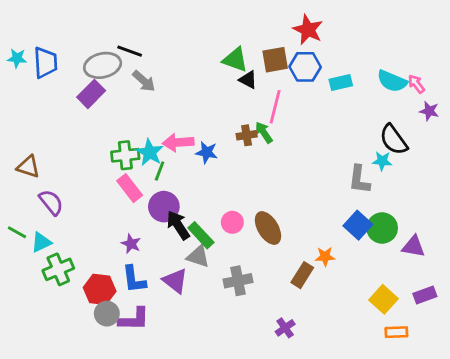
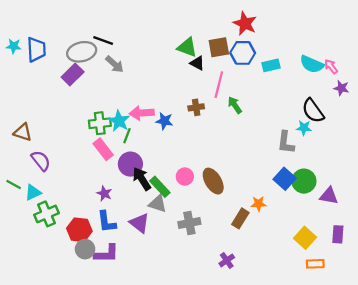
green arrow: (264, 132) -> (235, 105), moved
purple rectangle: (425, 295) -> (338, 234), turned -66

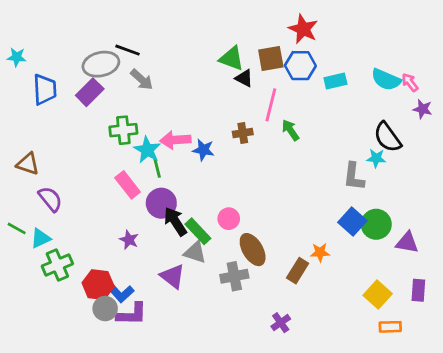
blue trapezoid: (36, 50) -> (45, 89), moved
green cross: (100, 123) -> (123, 130), moved
green line: (127, 136) -> (157, 168), turned -35
brown ellipse: (213, 181) -> (253, 250), moved
blue L-shape: (107, 222) -> (119, 292), moved, turned -35

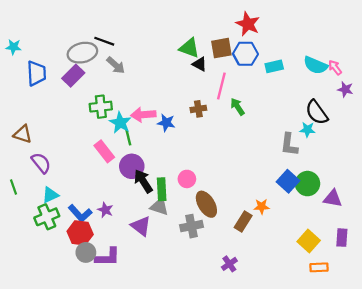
green line: (17, 228) -> (14, 187), turned 42
green rectangle: (198, 231) -> (162, 189), turned 40
cyan triangle: (41, 238) -> (50, 195), moved
purple star: (129, 240) -> (105, 210), moved
blue L-shape: (119, 292) -> (80, 213), moved

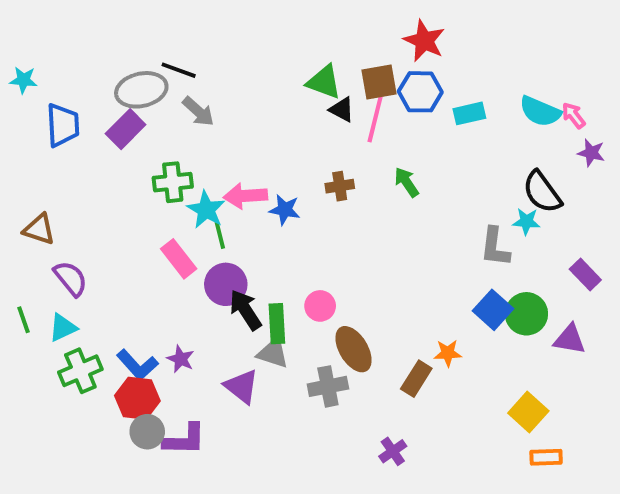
pink line: (221, 86) -> (375, 119), moved
cyan triangle: (50, 195) -> (63, 328), moved
purple rectangle: (342, 238) -> (585, 275), moved, turned -48

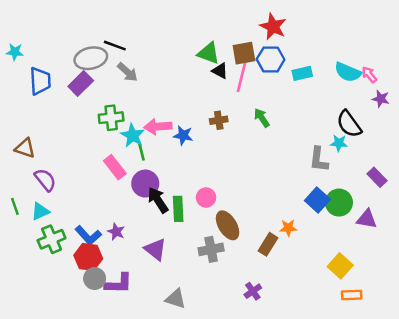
gray triangle: (273, 353) -> (176, 299), moved

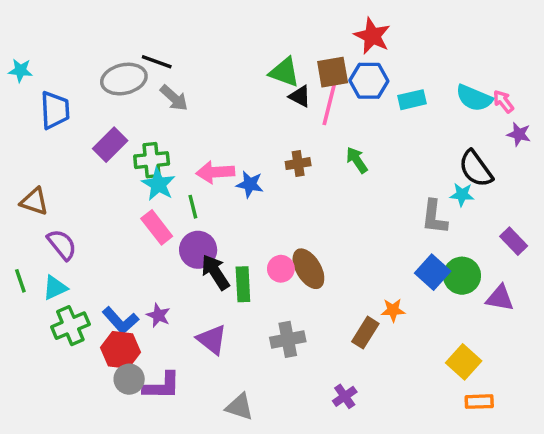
purple rectangle: (81, 84) -> (110, 145), moved
cyan star: (133, 135) -> (158, 184), moved
brown ellipse: (228, 225) -> (308, 269), moved

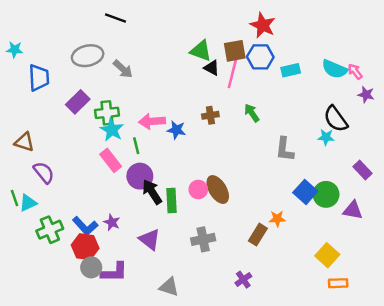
black line: (157, 62) -> (116, 18), moved
gray L-shape: (434, 217) -> (285, 149), moved
cyan triangle: (55, 288) -> (28, 203), moved

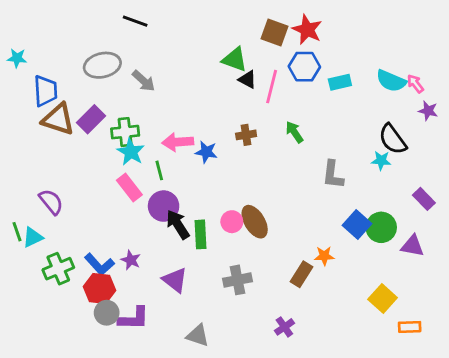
brown square: (235, 51) -> (274, 32), moved, turned 30
brown triangle: (24, 142) -> (58, 119), moved, size x1.4
orange rectangle: (338, 283) -> (410, 327), moved

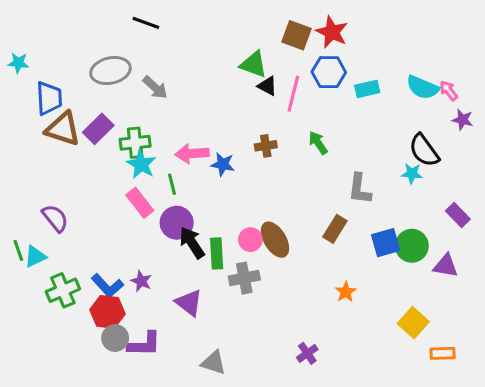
blue square: (357, 225) -> (386, 243), turned 32
orange star: (324, 256) -> (346, 292), moved, turned -30
brown rectangle: (302, 274) -> (335, 229), moved
gray cross: (238, 280) -> (244, 278), moved

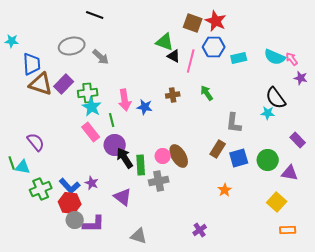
pink arrow: (192, 154) -> (125, 100), turned -95
blue square: (386, 243) -> (239, 158), moved
cyan triangle: (35, 257) -> (23, 167), turned 35
yellow square: (413, 323) -> (277, 202), moved

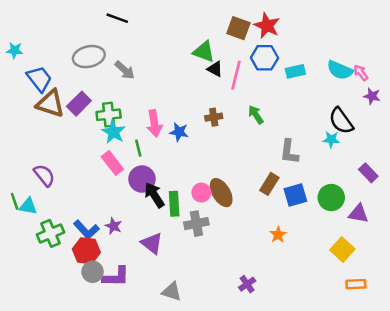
blue trapezoid: (32, 64) -> (39, 79), turned -35

